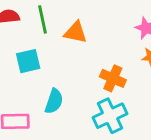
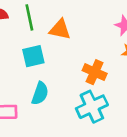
cyan square: (28, 61) -> (33, 56), moved

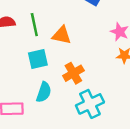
orange cross: (95, 72) -> (73, 73), moved, turned 36

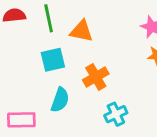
cyan cross: (90, 104) -> (116, 114), size x0.7

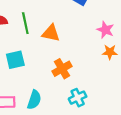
cyan square: (53, 60) -> (15, 60), moved
cyan semicircle: (60, 100) -> (34, 100), moved

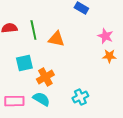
orange cross: (62, 69) -> (45, 77), moved
cyan semicircle: (34, 100) -> (41, 99), turned -78

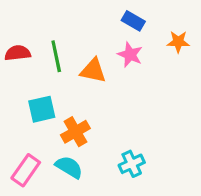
pink star: (105, 36) -> (130, 55), moved
orange star: (109, 56) -> (178, 42), moved
pink rectangle: (14, 101) -> (26, 170), turned -54

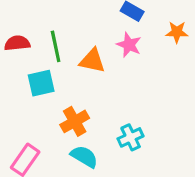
cyan square: (42, 109) -> (41, 83), moved
cyan cross: (132, 164) -> (131, 137), moved
cyan semicircle: (69, 167) -> (84, 157), moved

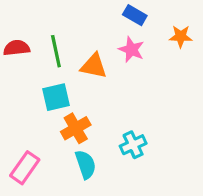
cyan square: (41, 83) -> (56, 97), moved
cyan semicircle: (84, 157) -> (86, 164), turned 40

